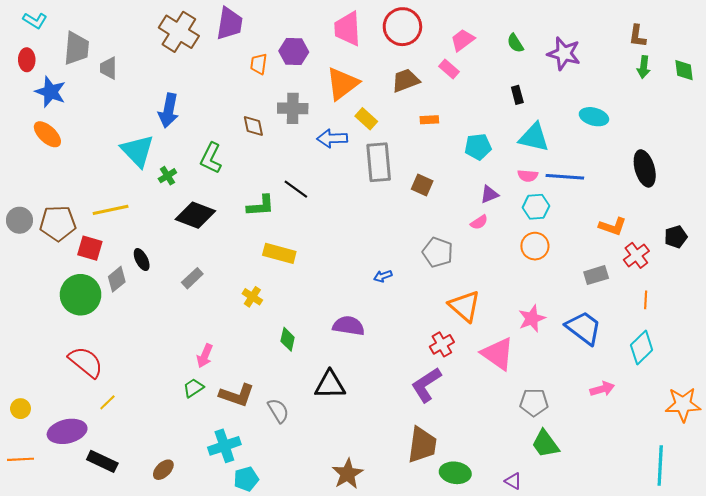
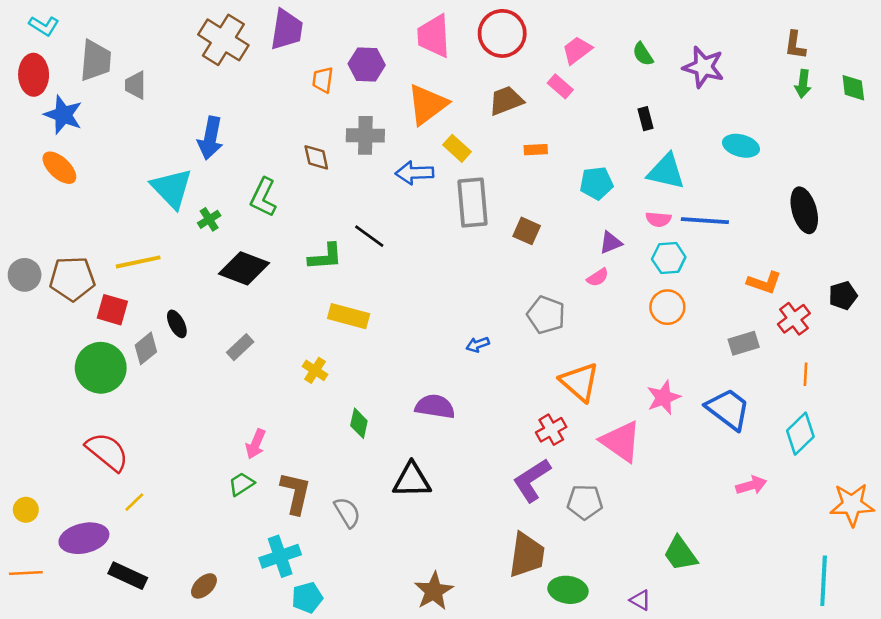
red ellipse: (27, 60) -> (34, 75), size x1.4
brown L-shape: (237, 395) -> (296, 493), turned -96
gray pentagon: (534, 402) -> (585, 502), moved

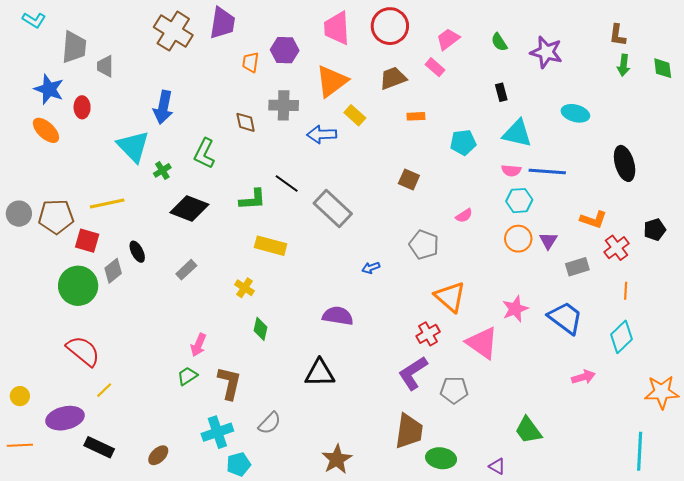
red ellipse: (34, 75) -> (82, 107), moved, size x0.7
gray rectangle: (472, 203) -> (333, 209), moved, turned -42
purple triangle: (611, 243) -> (548, 241), moved, turned -36
green diamond: (359, 423) -> (261, 329), moved
gray semicircle: (347, 512) -> (270, 423), moved, turned 75

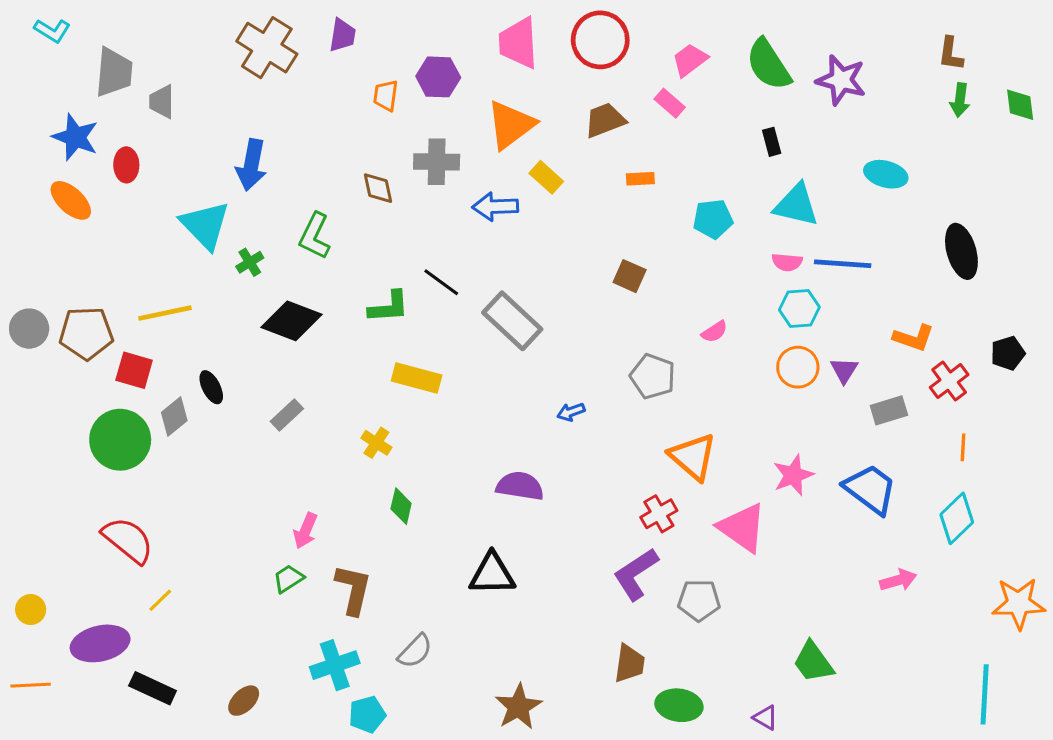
purple trapezoid: (222, 23) -> (342, 35), size x0.7
green semicircle: (499, 42) -> (769, 65), size x1.8
brown trapezoid: (409, 431) -> (630, 664), size x0.7

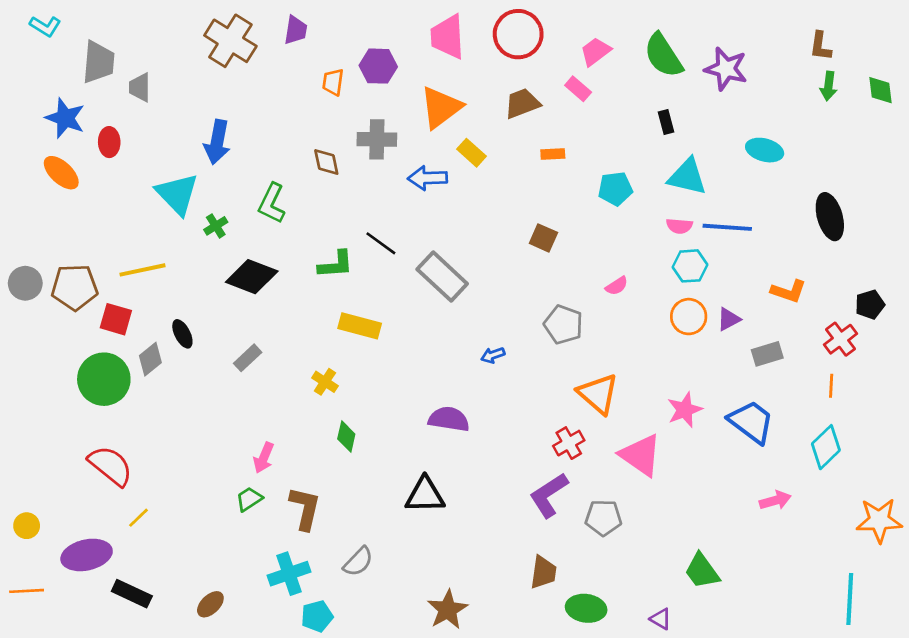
purple triangle: (844, 370) -> (729, 319), turned 30
red cross: (949, 381) -> (841, 339), moved

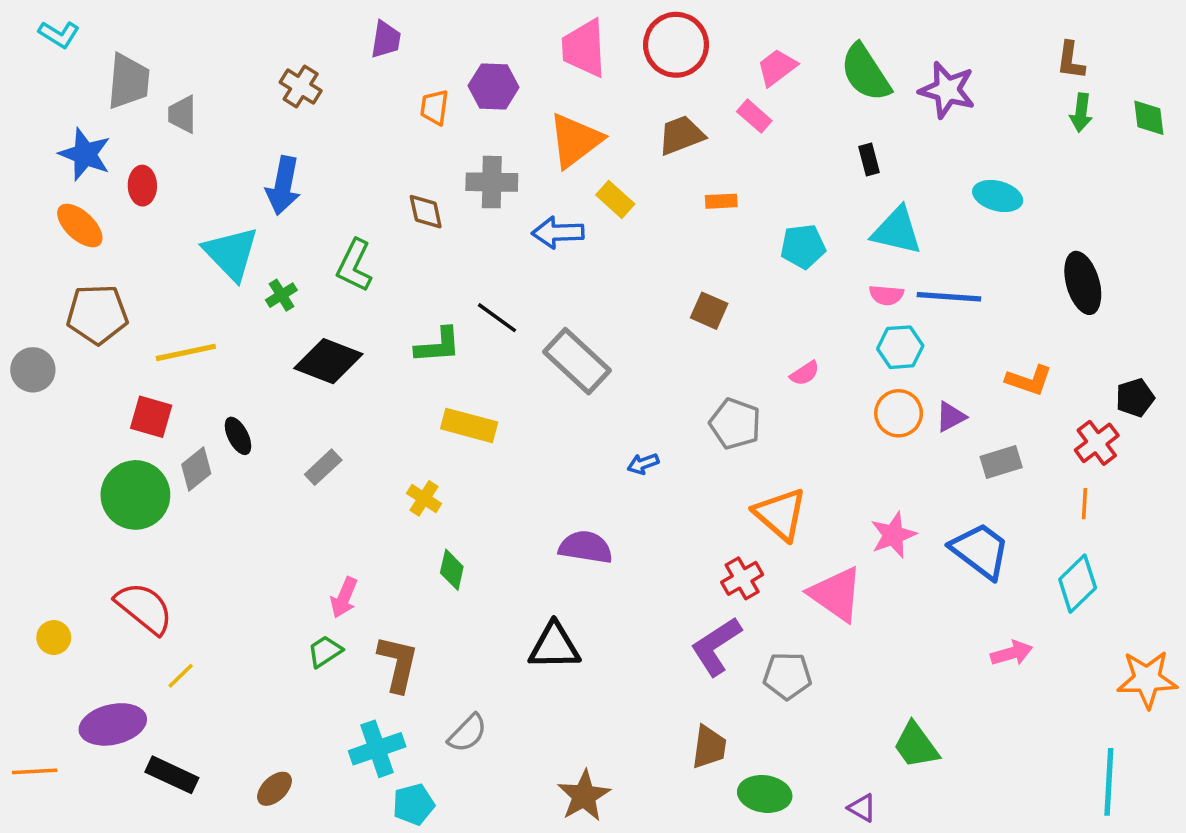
brown cross: (230, 41) -> (301, 86), moved, size x0.6
brown pentagon: (75, 287) -> (97, 314), moved
yellow circle: (27, 526) -> (54, 638), moved

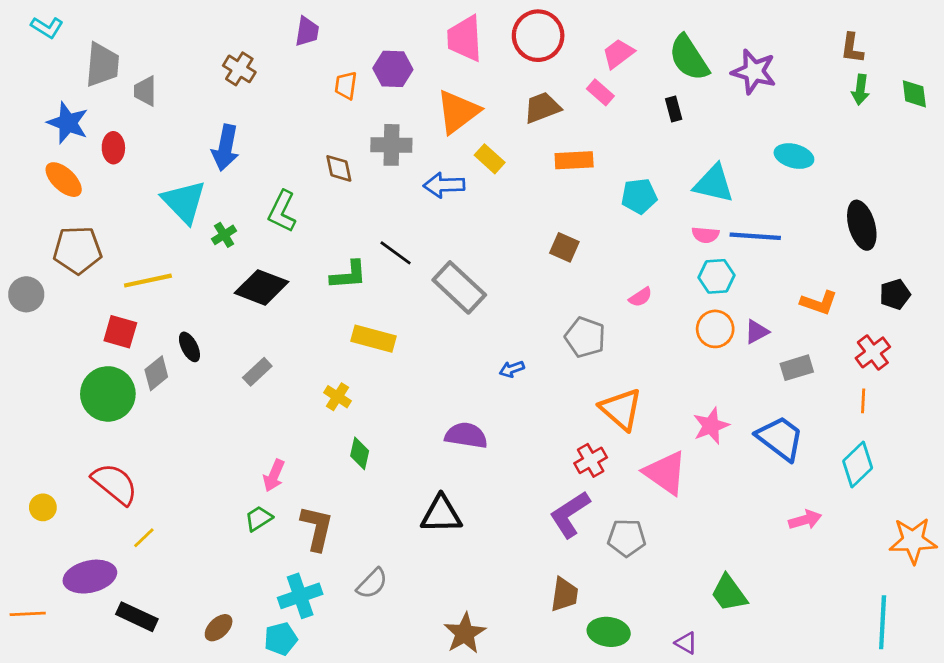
black rectangle: (869, 159) -> (674, 109), moved
orange rectangle: (721, 201) -> (574, 160), size x1.5
black pentagon: (1135, 398) -> (895, 294), moved
cyan pentagon: (414, 804) -> (281, 639), moved

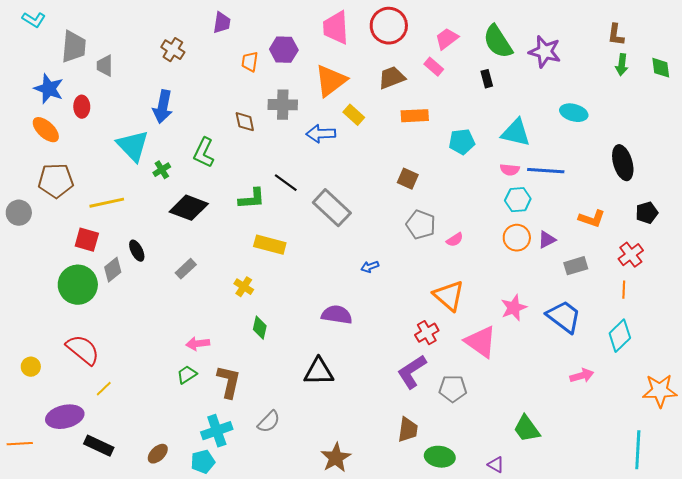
pink semicircle: (640, 297) -> (455, 240), moved
gray pentagon: (585, 337) -> (421, 225), moved
pink arrow: (274, 476) -> (198, 344), turned 60

